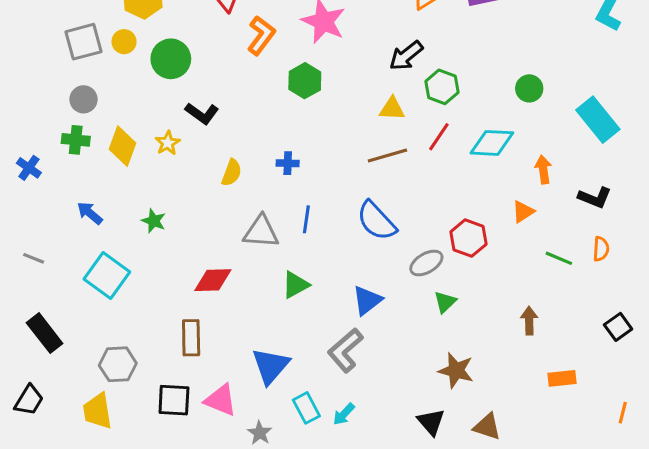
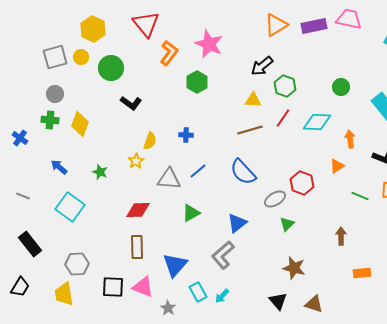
yellow star: (168, 143) -> (136, 161), moved
blue line: (306, 219) -> (198, 171), turned 42
brown rectangle: (191, 338) -> (137, 247), moved

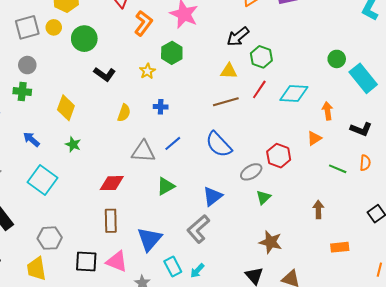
green circle: (341, 87) -> (337, 59), moved
yellow diamond: (80, 124) -> (66, 108), moved
yellow star: (136, 161) -> (147, 71), moved

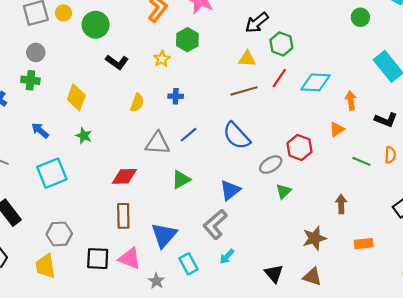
green circle: (337, 59) -> (360, 17), moved
cyan square: (43, 180) -> (52, 173), turned 32
brown star: (271, 242) -> (314, 238), moved, turned -30
cyan arrow: (197, 271) -> (227, 256), moved

